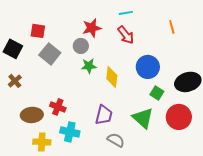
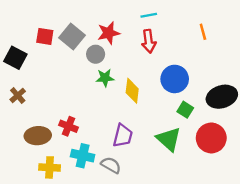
red arrow: (126, 35) -> (149, 41), turned 30
gray square: (50, 54) -> (72, 36), moved
gray semicircle: (116, 140) -> (111, 165), moved

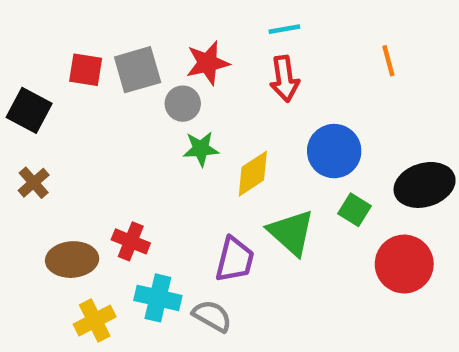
gray square: (72, 36) -> (138, 70), turned 35
yellow diamond: (132, 91) -> (253, 174), turned 50
green triangle: (169, 139) -> (291, 232), moved
yellow cross: (50, 167) -> (95, 321), turned -30

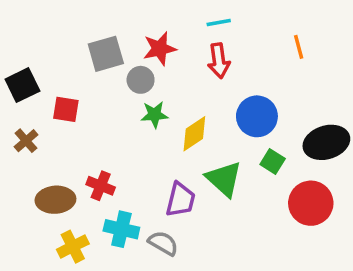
red square: (86, 70) -> (66, 109), moved
black square: (29, 110) -> (22, 85), turned 36

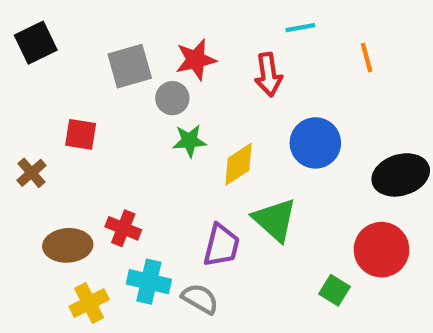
cyan line: (219, 23) -> (300, 28), moved
black square: (22, 85) -> (36, 43), moved
green square: (273, 161) -> (335, 290), moved

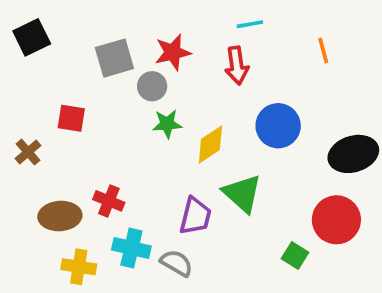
cyan line: (300, 28) -> (250, 24), moved
yellow cross: (89, 303) -> (79, 267), turned 36

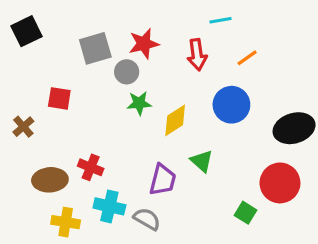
cyan line: (250, 24) -> (221, 20), moved
orange line: (323, 51) -> (247, 58), moved, turned 70
green triangle: (242, 193) -> (202, 161), size x0.7

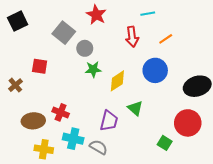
red star: (144, 44) -> (96, 15), moved, turned -30
gray square: (95, 48) -> (64, 33), turned -35

